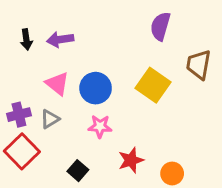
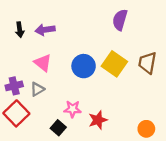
brown trapezoid: (199, 65) -> (147, 63), moved
blue circle: (96, 88) -> (84, 66), moved
pink star: (100, 126) -> (73, 109), moved
orange circle: (172, 173) -> (146, 129), moved

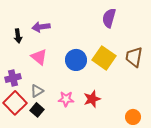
black arrow: (20, 30) -> (18, 36), moved
gray triangle: (37, 89) -> (37, 91), moved
red star: (98, 120) -> (92, 99), moved
black square: (58, 128) -> (37, 110), moved

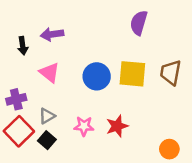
yellow square: (104, 58) -> (132, 74), turned -30

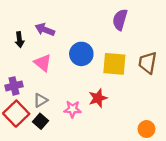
purple arrow: (52, 34) -> (45, 30), turned 30
blue circle: (97, 76) -> (81, 54), moved
red star: (117, 126) -> (98, 98), moved

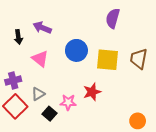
black square: (40, 121) -> (49, 114), moved

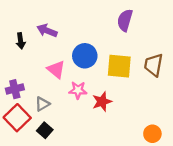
pink triangle: (40, 59) -> (56, 70), moved
pink star: (68, 102) -> (78, 90), moved
black square: (49, 114) -> (45, 130), moved

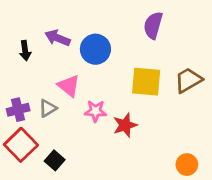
blue circle: (85, 56) -> (95, 49), moved
brown trapezoid: (154, 65) -> (188, 80), turned 50
gray triangle: (42, 104) -> (48, 108), moved

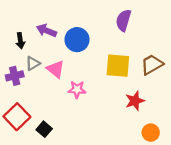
gray triangle: (48, 108) -> (33, 63), moved
purple cross: (18, 110) -> (15, 76), moved
red star: (125, 125) -> (135, 101), moved

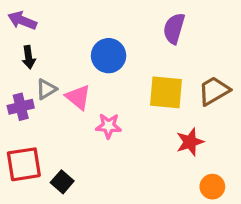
purple arrow: (46, 31) -> (22, 21), moved
red square: (17, 117) -> (24, 164), turned 35

